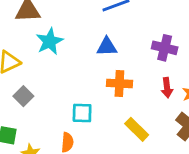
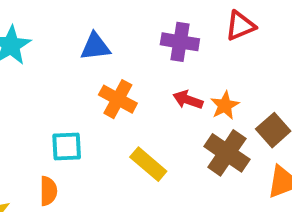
orange cross: (119, 83) -> (118, 99), turned 30
red arrow: (167, 88) -> (188, 100), turned 120

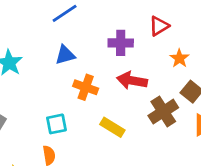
red arrow: (188, 100) -> (132, 80), size x1.5
orange star: (225, 105) -> (179, 58), moved
brown cross: (227, 153) -> (163, 112), turned 32

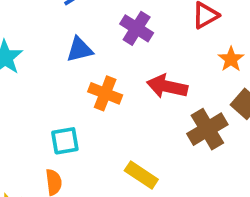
purple cross: (121, 43) -> (137, 28), moved, turned 30
yellow rectangle: (112, 127) -> (141, 175), moved

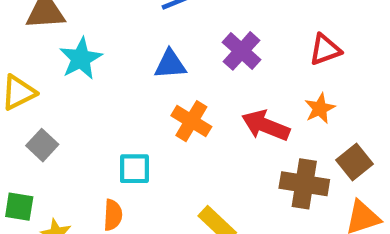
orange star: (231, 59) -> (320, 108), moved
brown cross: (207, 129) -> (304, 184), turned 30

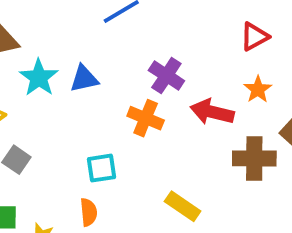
purple cross: (242, 51) -> (166, 76), moved
blue triangle: (170, 64) -> (84, 79), moved

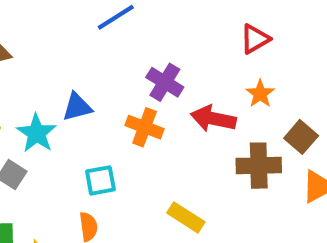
cyan star: (39, 78) -> (37, 133), moved
blue triangle: (84, 79) -> (77, 107), moved

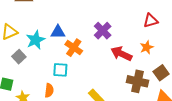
orange cross: (145, 127) -> (74, 48), moved

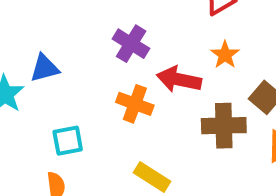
orange cross: (74, 48) -> (135, 104), moved

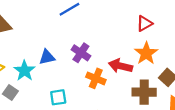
purple cross: (131, 44) -> (81, 53), moved
orange star: (225, 55) -> (146, 53), size x1.5

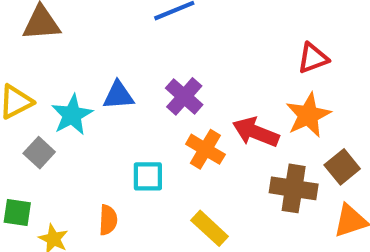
cyan square: (58, 97) -> (148, 176), moved

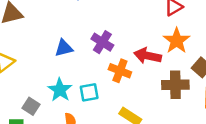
cyan star: (72, 115) -> (60, 90), moved
gray square: (39, 153) -> (31, 106), moved

